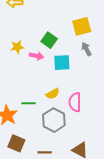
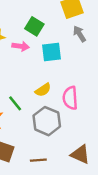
green line: (29, 103) -> (15, 103), turned 56

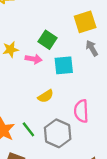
yellow semicircle: (43, 90) -> (46, 96), moved
green line: (15, 103) -> (28, 129), moved

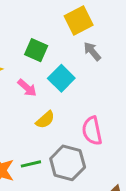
pink arrow: (34, 59) -> (27, 88), moved, turned 42
cyan square: (64, 65) -> (61, 78), turned -30
green line: (28, 129) -> (31, 164), turned -56

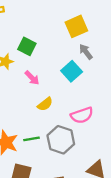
green square: (36, 50) -> (27, 46), moved
cyan square: (61, 78) -> (72, 71), moved
pink semicircle: (92, 131) -> (82, 115), turned -100

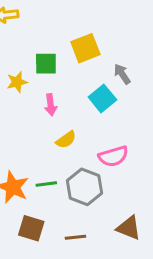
yellow square: (76, 26) -> (85, 48), moved
green square: (27, 46) -> (46, 64), turned -30
pink arrow: (32, 78) -> (51, 105), turned 35

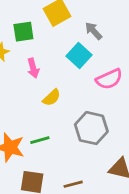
pink semicircle: (113, 156) -> (109, 79), moved
gray hexagon: (84, 187) -> (91, 128), moved

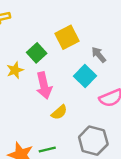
green square: (23, 32) -> (37, 53), turned -36
pink arrow: (33, 68) -> (44, 86), size x1.5

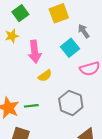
green square: (37, 53) -> (20, 13), moved

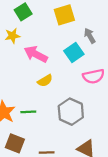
pink arrow: (35, 52) -> (36, 54), turned 120

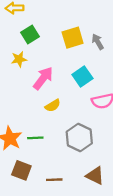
gray arrow: (90, 36) -> (98, 42), moved
pink arrow: (36, 54) -> (43, 78), turned 100

